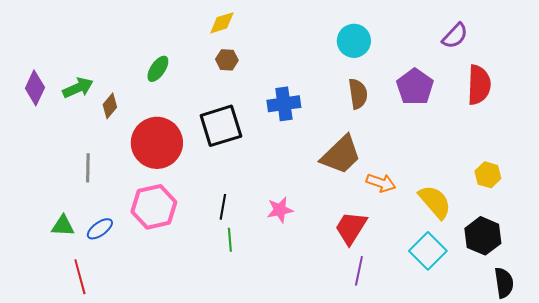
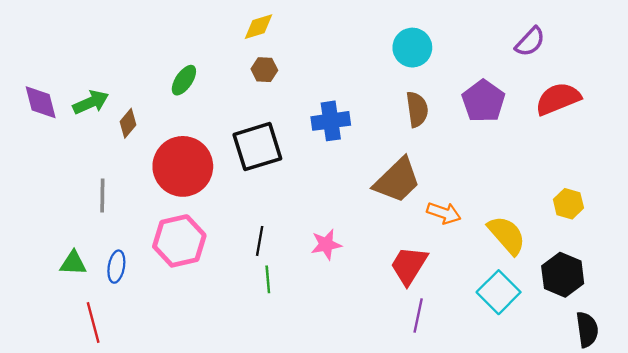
red semicircle: (479, 85) -> (558, 99), turned -114
purple diamond: (35, 88) -> (41, 102), turned -40
blue ellipse: (100, 229) -> (116, 267), turned -44

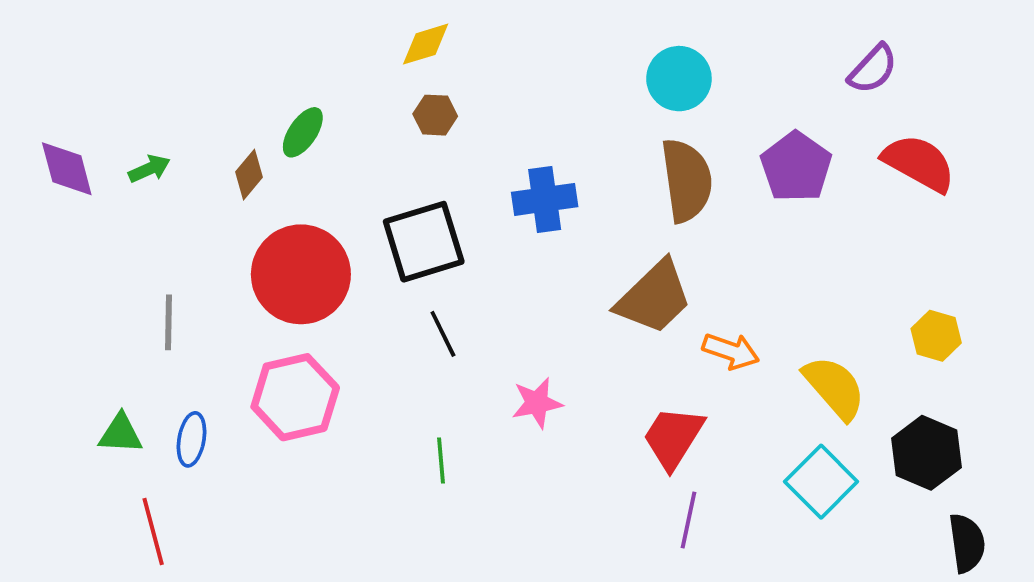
red semicircle: (558, 99) -> (919, 163), turned 51
green arrow: (91, 102) -> (149, 169), size x0.7
brown semicircle: (417, 109) -> (687, 180), size x1.4
brown diamond: (128, 123) -> (249, 175), moved
black line: (260, 241) -> (443, 334), moved, turned -36

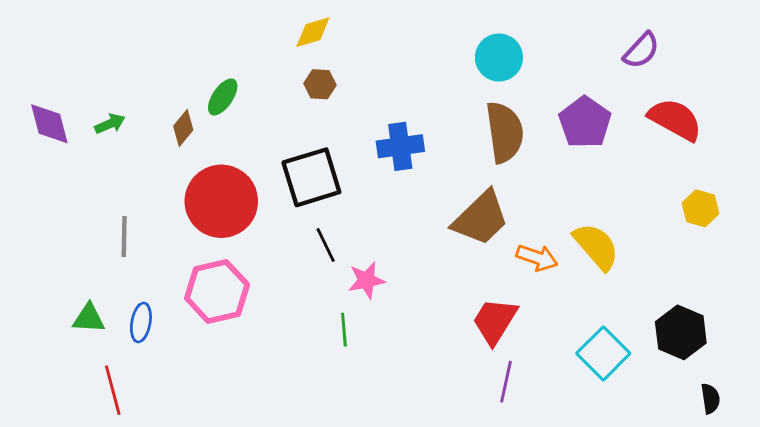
yellow hexagon: (936, 336) -> (701, 208), moved
yellow semicircle: (834, 388) -> (596, 246), moved
pink star: (537, 403) -> (366, 280), moved
green line: (441, 461) -> (344, 330), moved
black semicircle: (967, 543) -> (710, 399), size x0.7

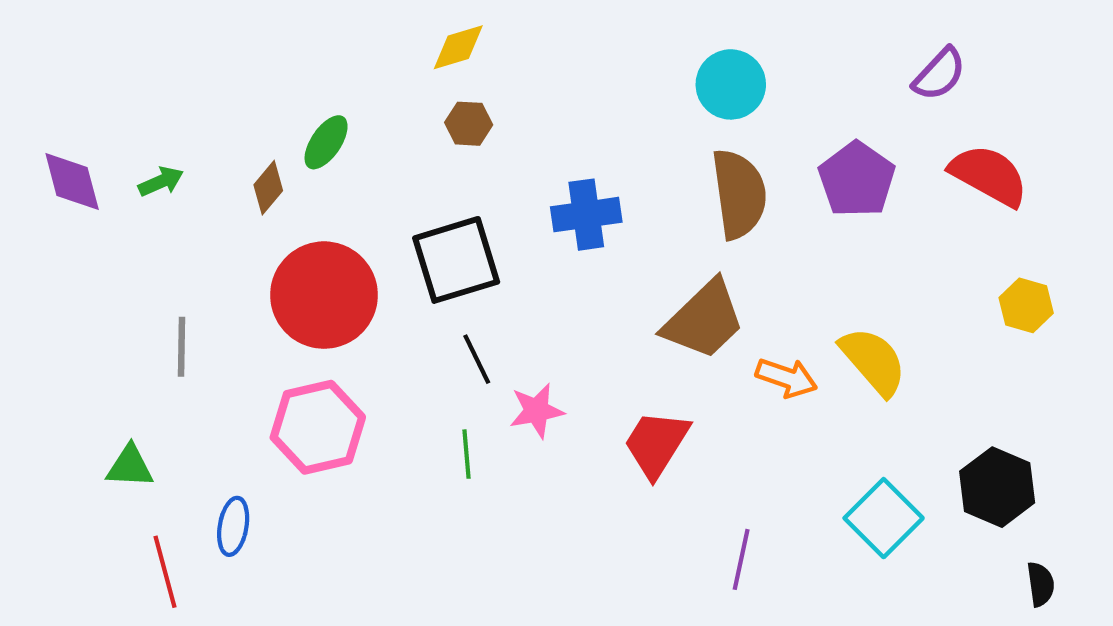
red trapezoid: (495, 321) -> (656, 444), moved
blue ellipse: (141, 322) -> (233, 526), moved
green line: (344, 330) -> (466, 454), moved

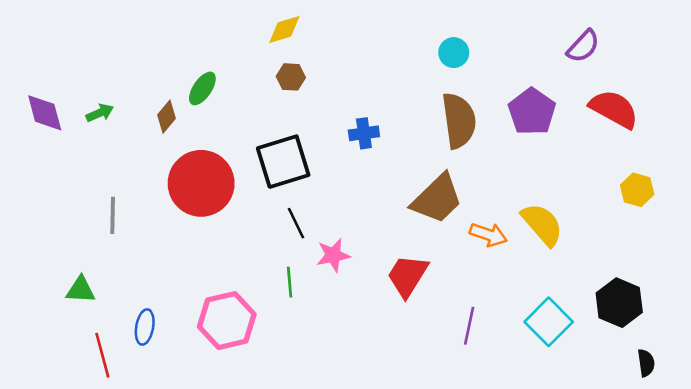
cyan circle: (731, 84) -> (454, 53), size x0.7
blue cross: (586, 215) -> (364, 133), size x0.7
pink hexagon: (318, 427) -> (227, 321), moved
purple line: (741, 559) -> (469, 326), moved

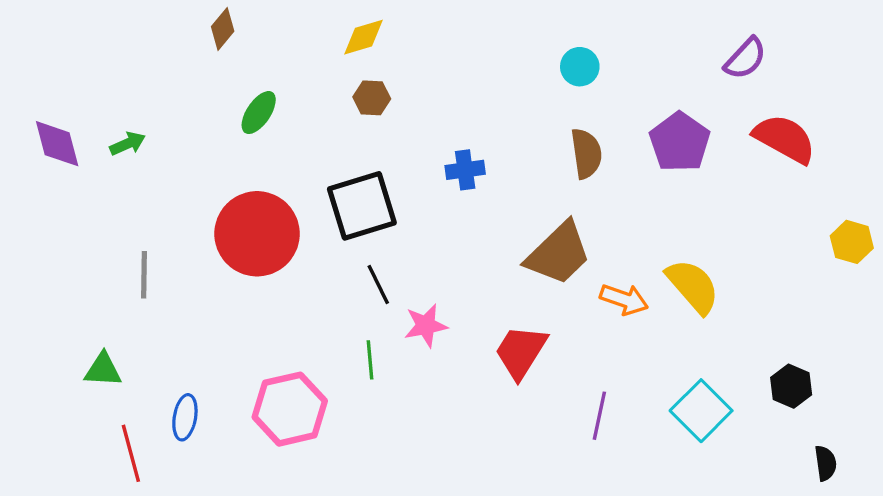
brown diamond: (166, 117) -> (223, 29), moved
brown semicircle: (459, 121) -> (586, 153), size x0.7
yellow hexagon: (637, 190) -> (852, 242), moved
black hexagon: (619, 303) -> (791, 386), size x0.7

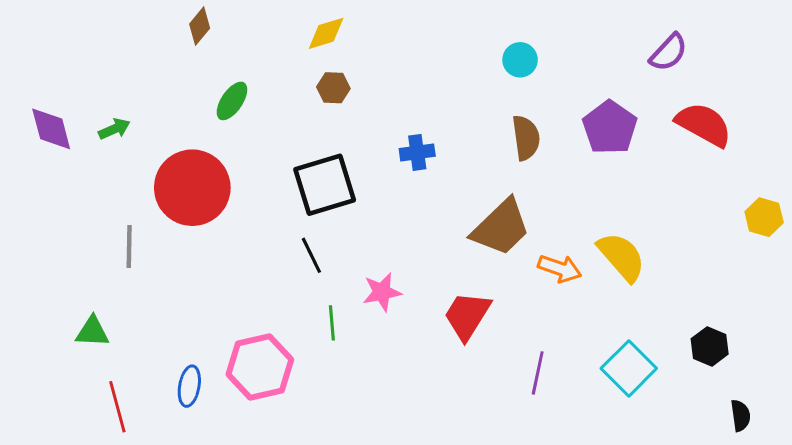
red circle: (257, 234) -> (192, 188), moved
black line: (378, 285) -> (311, 255), moved
blue ellipse: (185, 417) -> (189, 386), moved

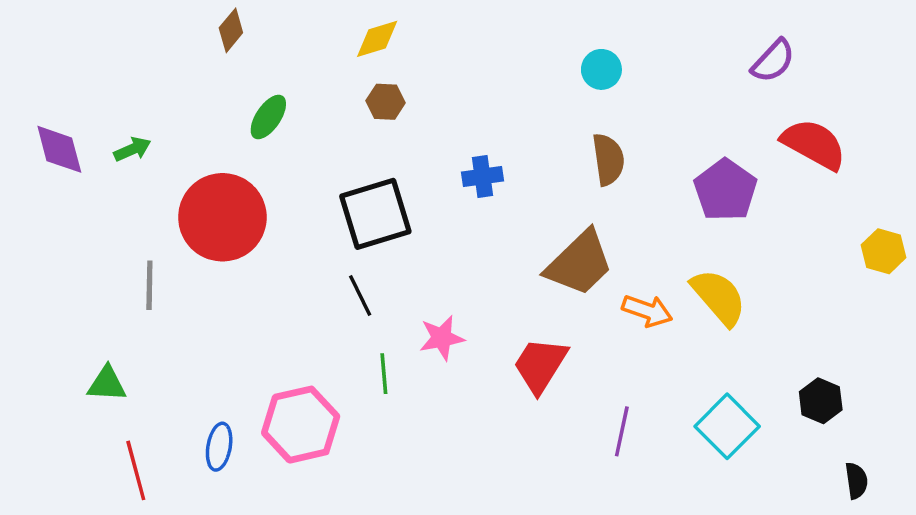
purple pentagon: (610, 127) -> (725, 190), moved

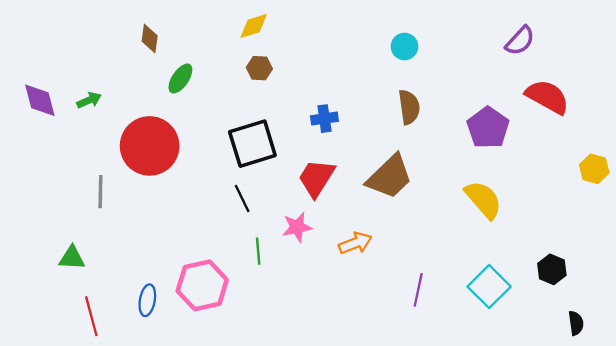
brown diamond: (231, 30) -> (150, 38), moved, turned -32
orange arrow: (647, 311) -> (355, 243), moved, turned -40
red trapezoid: (540, 365) -> (316, 178), moved

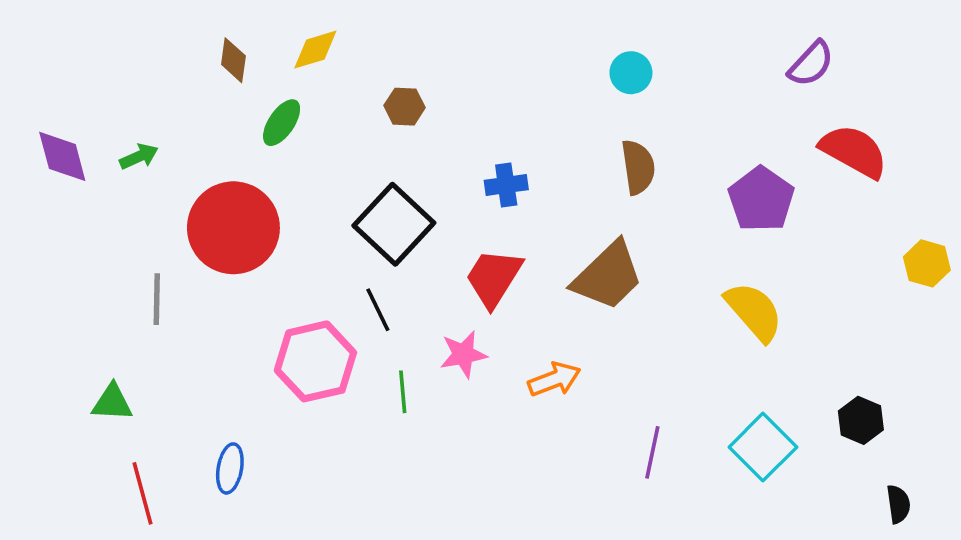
yellow diamond: (254, 26) -> (315, 50), moved
black square: (252, 144) -> (394, 224), turned -30
pink hexagon: (202, 285) -> (315, 361), moved

